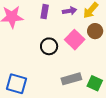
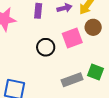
pink square: (75, 40) -> (72, 38), turned 30
green square: (95, 83) -> (96, 72), moved

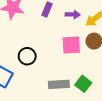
black circle: (46, 47) -> (27, 56), moved

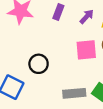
purple arrow: (73, 15) -> (87, 17), turned -48

